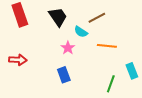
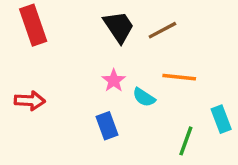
black trapezoid: (58, 17) -> (119, 27), moved
cyan semicircle: (81, 32) -> (144, 97), moved

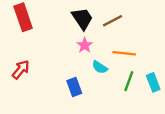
pink star: (114, 81) -> (85, 45), moved
red arrow: (30, 101) -> (21, 70), turned -54
green line: (186, 141) -> (129, 81), moved

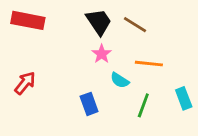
red rectangle: (23, 17) -> (28, 20), turned -60
brown line: (113, 21) -> (135, 25), turned 60
green line: (129, 81) -> (143, 105), moved

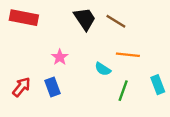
pink star: (102, 54) -> (60, 57), moved
red arrow: (25, 83) -> (21, 87), moved
blue rectangle: (89, 104) -> (53, 87), moved

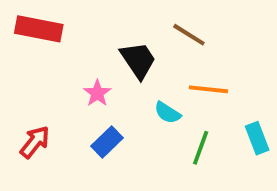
black trapezoid: (85, 19) -> (138, 60), moved
blue rectangle: (53, 87) -> (107, 142), moved, turned 66

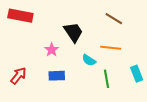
brown line: (189, 35) -> (114, 19), moved
blue rectangle: (107, 142) -> (57, 76), turned 42
green line: (201, 148) -> (107, 79), turned -30

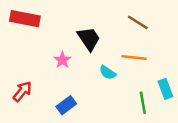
blue rectangle: (57, 76) -> (66, 105), moved, turned -35
green line: (107, 79) -> (143, 103), moved

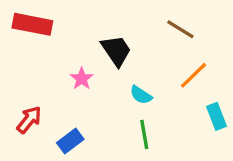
orange line: (134, 58) -> (194, 75), moved, turned -50
green line: (143, 103) -> (144, 134), moved
blue rectangle: (66, 105) -> (70, 141), moved

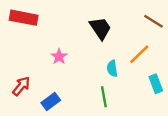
brown line: (180, 29) -> (153, 21), moved
black trapezoid: (116, 51) -> (100, 28), moved
cyan semicircle: (141, 95) -> (112, 68), moved, turned 49

